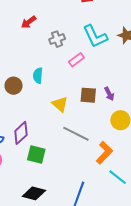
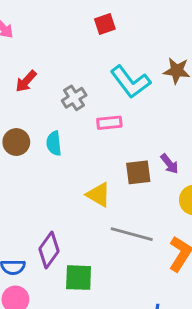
pink rectangle: (76, 60) -> (109, 123), turned 42
cyan semicircle: (38, 75) -> (54, 143), moved
brown circle: (14, 86) -> (16, 142), moved

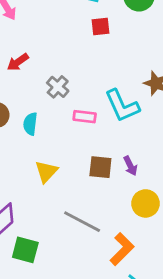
cyan L-shape: (130, 82) -> (122, 106), moved
gray cross: (74, 98) -> (58, 87), turned -30
yellow triangle: (99, 195) -> (46, 171), moved, turned 30

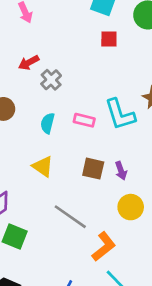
gray cross: (58, 87) -> (51, 80), moved
cyan semicircle: (30, 124) -> (48, 123), moved
yellow triangle: (46, 171) -> (43, 167), turned -45

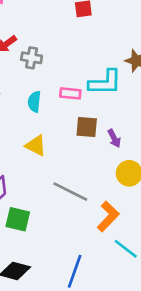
gray cross: (51, 80) -> (32, 58), turned -30
cyan L-shape: (120, 114) -> (105, 82), turned -64
brown square: (93, 169) -> (87, 127), moved

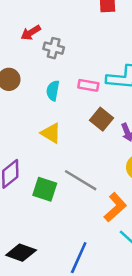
brown square: (87, 127) -> (102, 119), turned 30
green square: (18, 219) -> (45, 189), moved

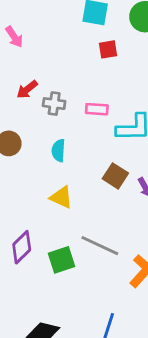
pink rectangle: (88, 85) -> (97, 109), moved
green square: (45, 189) -> (61, 260), turned -30

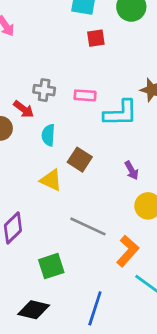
red arrow: (27, 89) -> (24, 109), moved, turned -105
brown square: (115, 176) -> (80, 160), moved
green square: (61, 260) -> (51, 266), moved

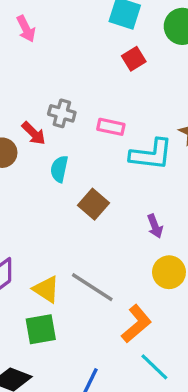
red square: (96, 38) -> (134, 59), turned -30
yellow triangle: (51, 180) -> (46, 289), moved

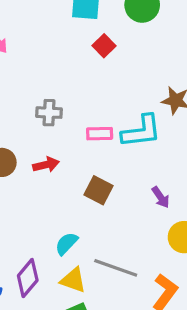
pink rectangle: (111, 127) -> (100, 134), moved
red arrow: (34, 133) -> (46, 165), moved, turned -45
cyan semicircle: (59, 169) -> (66, 244), moved, turned 45

